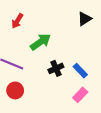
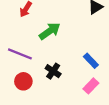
black cross: (56, 68) -> (53, 71), moved, turned -32

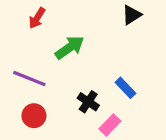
black cross: (53, 71) -> (88, 102), moved
pink rectangle: (91, 86) -> (110, 125), moved

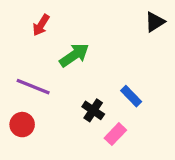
black triangle: (132, 15) -> (155, 22), moved
red circle: (34, 116) -> (22, 125), moved

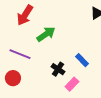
red arrow: (41, 25) -> (25, 15), size x1.5

